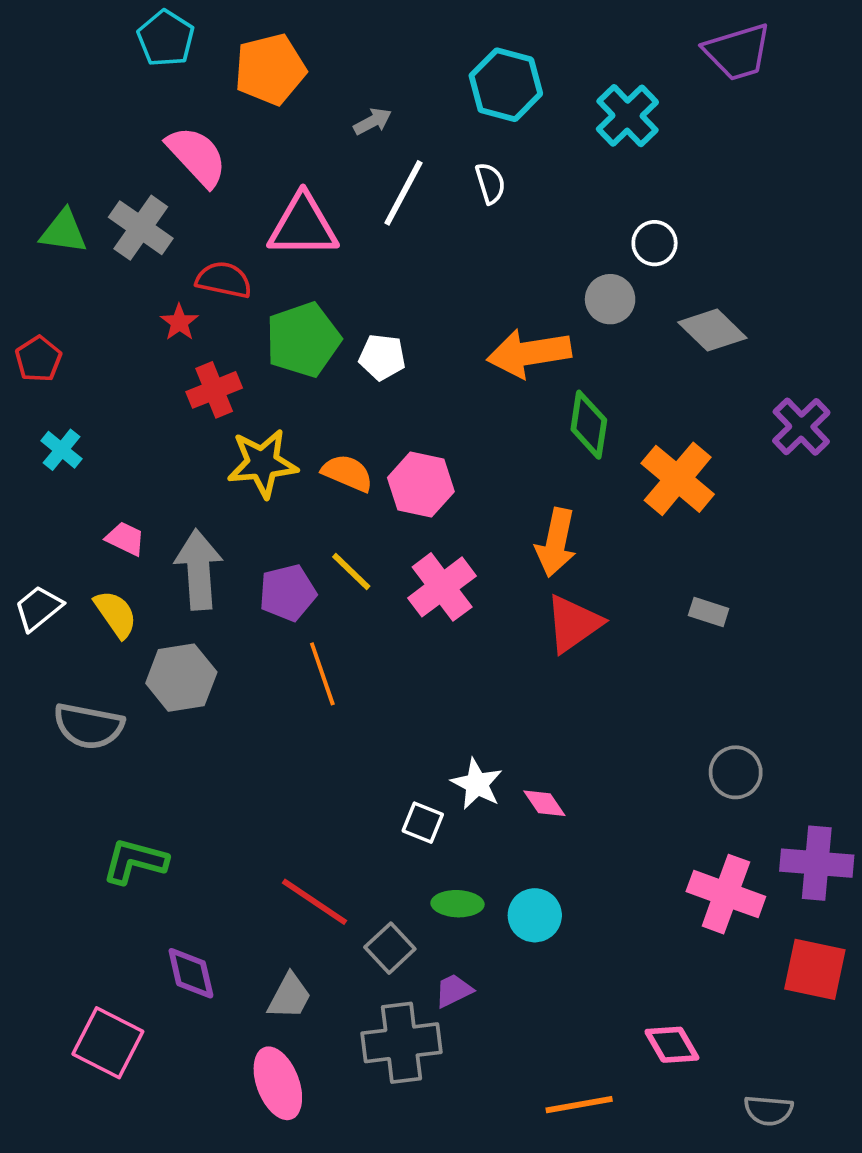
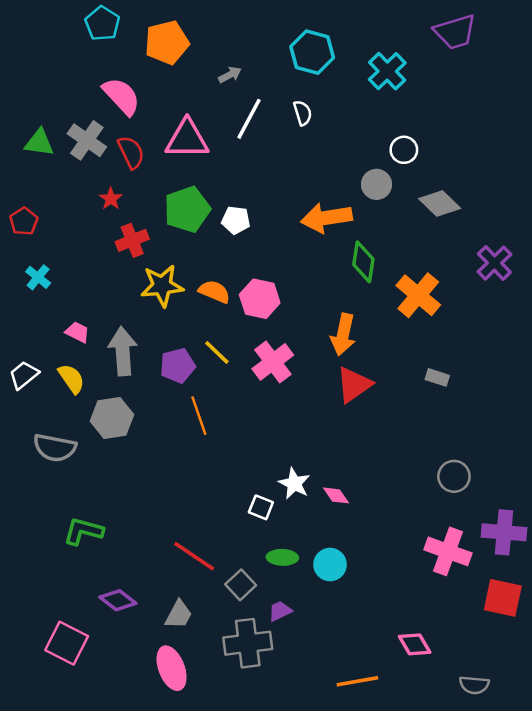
red semicircle: (224, 280) -> (131, 152), moved, turned 52
purple diamond: (191, 973) -> (118, 600), turned -39

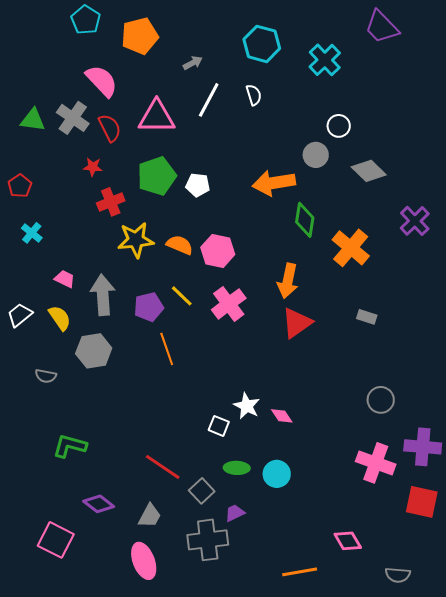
purple trapezoid: (455, 32) -> (382, 27), turned 63
red star: (111, 199) -> (93, 167), turned -30
gray semicircle: (55, 448) -> (46, 376), size x0.6

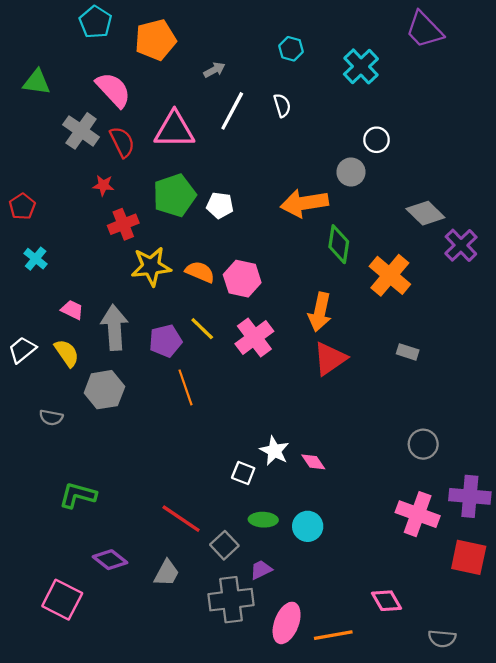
cyan hexagon: (262, 44) -> (291, 49), size x0.6
green triangle: (33, 120) -> (37, 82), moved
gray diamond: (369, 171) -> (425, 213), moved
pink ellipse: (144, 561) -> (287, 623), moved, turned 42

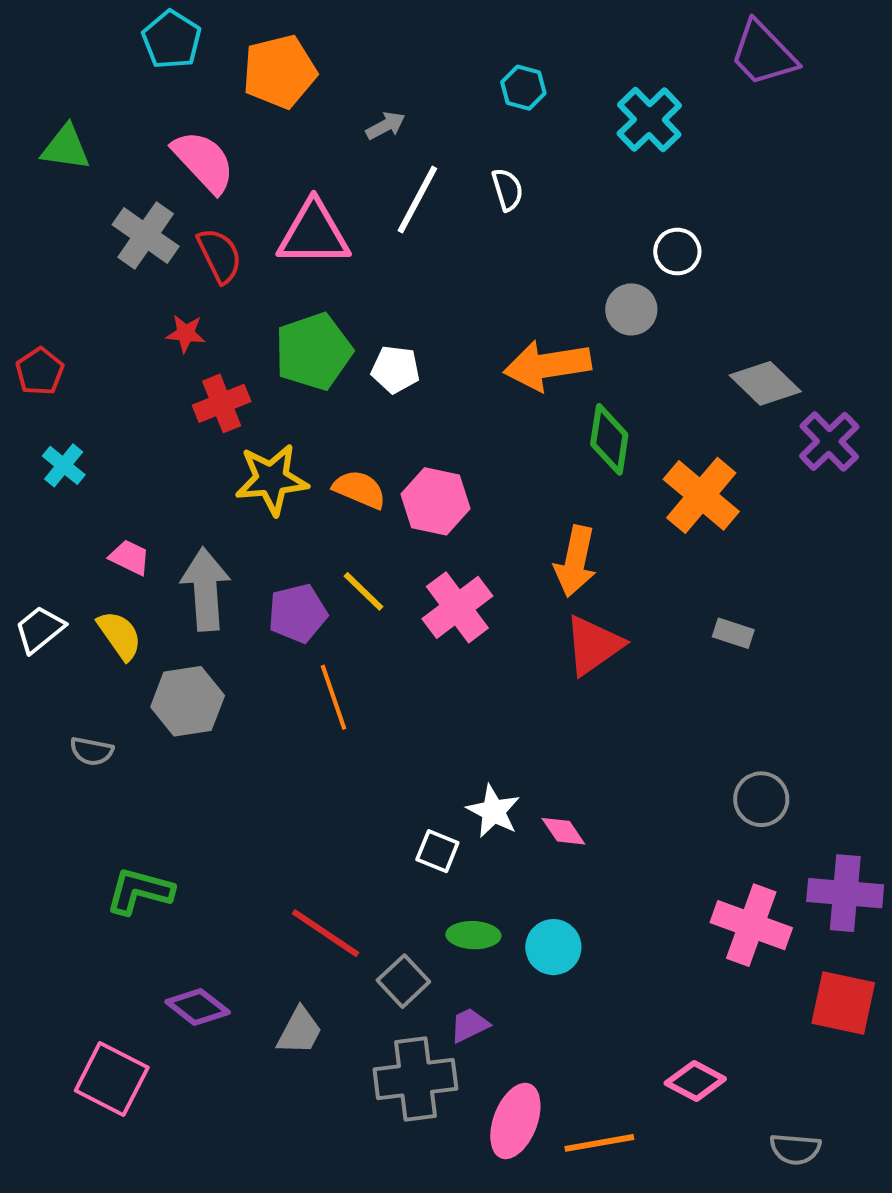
pink diamond: (387, 601) -> (695, 1081), turned -32

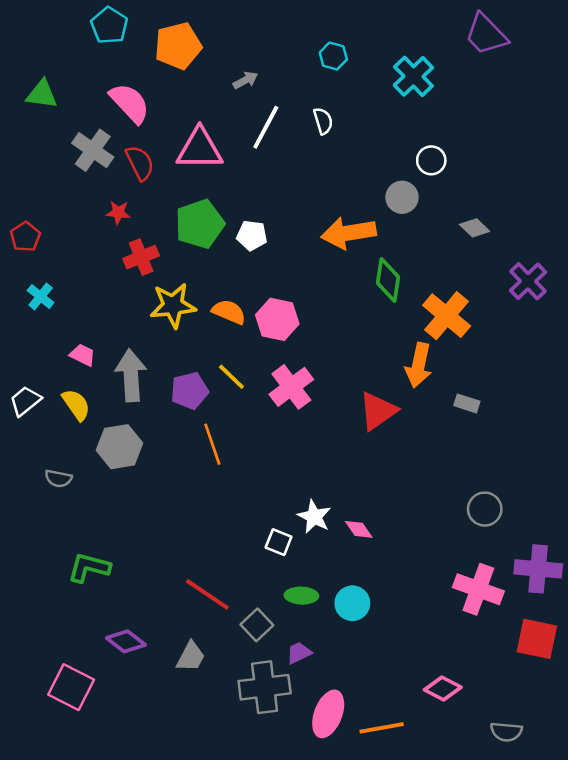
gray diamond: (765, 383) -> (475, 228), moved, size x0.7
orange arrow: (575, 561) -> (419, 365), moved

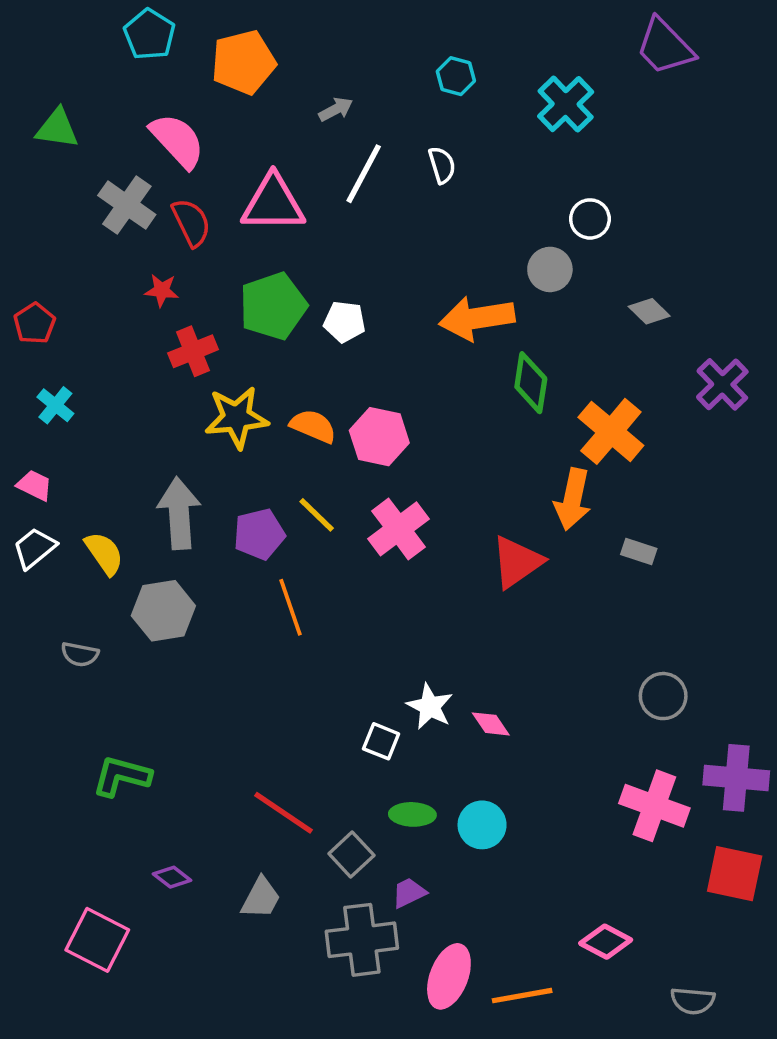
pink trapezoid: (83, 355) -> (35, 485), moved
purple diamond: (126, 641) -> (172, 877), size x0.7

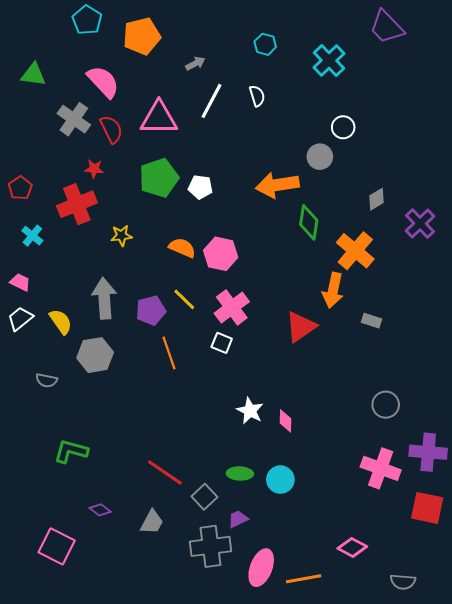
gray diamond: (649, 311) -> (377, 199), moved, turned -75
red cross: (193, 351) -> (77, 204), moved, size x1.4
yellow star: (237, 417) -> (121, 236), moved, size x0.6
pink diamond: (491, 724) -> (285, 421), turned 35
white square: (381, 741) -> (222, 343), moved

